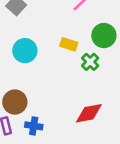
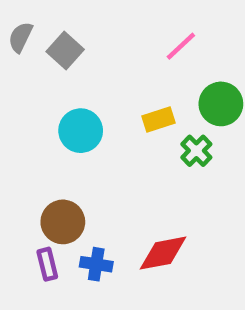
yellow rectangle: (69, 44) -> (159, 120), turned -36
red diamond: (89, 113) -> (163, 253), moved

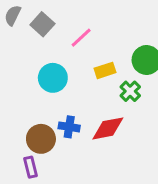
pink line: (181, 46) -> (81, 38), moved
red diamond: (163, 253) -> (108, 128), moved
blue cross: (96, 264) -> (69, 127), moved

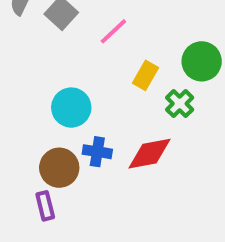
yellow rectangle: (105, 70) -> (145, 75), turned -42
cyan circle: (53, 78) -> (71, 108), moved

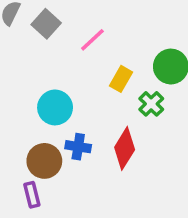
red diamond: (149, 154) -> (125, 148), turned -48

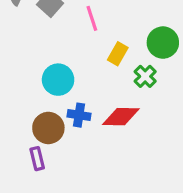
pink line: (92, 40) -> (92, 18), turned -65
red diamond: (125, 148) -> (121, 117), turned 60

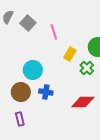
red diamond: (121, 117) -> (83, 102), moved
brown circle: (48, 128) -> (21, 92), moved

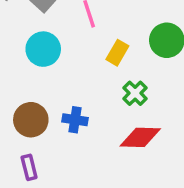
green cross: (87, 68) -> (135, 93), moved
cyan circle: (33, 70) -> (43, 49), moved

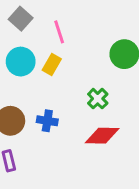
yellow rectangle: (117, 53) -> (52, 65), moved

